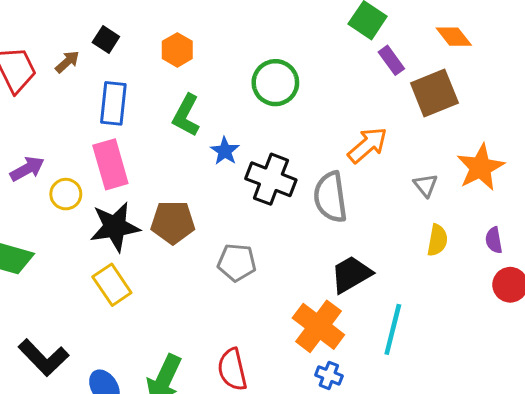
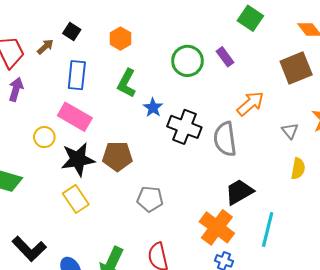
purple rectangle: (391, 60) -> (225, 57), moved
pink rectangle: (110, 164) -> (75, 117), turned -44
purple arrow: (27, 169) -> (16, 89), moved, turned -45
gray pentagon: (237, 262) -> (150, 199), moved

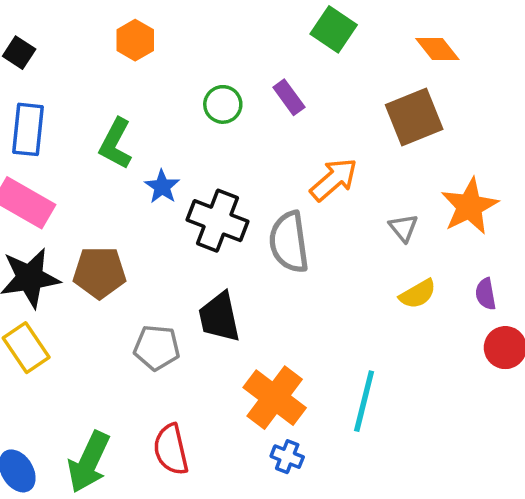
orange hexagon: (120, 39) -> (135, 40), moved
green circle: (187, 61) -> (223, 104), size x0.7
yellow semicircle: (298, 169) -> (418, 294), turned 50
black trapezoid: (239, 192) -> (219, 317), moved, turned -72

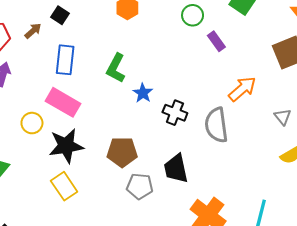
green circle: (223, 104) -> (193, 15), moved
black cross: (217, 221) -> (175, 113), size x0.7
brown pentagon: (99, 272) -> (122, 152), moved

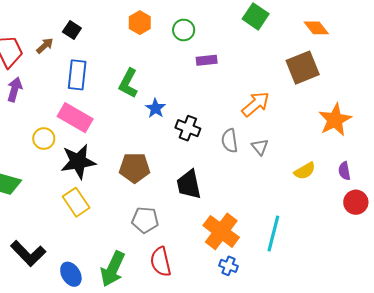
green circle: (193, 15) -> (184, 30), moved
purple rectangle: (216, 41) -> (207, 60), moved, turned -60
gray triangle: (283, 117) -> (260, 147), moved
gray semicircle: (216, 125) -> (230, 141), size x0.7
gray pentagon: (140, 186) -> (145, 220), moved

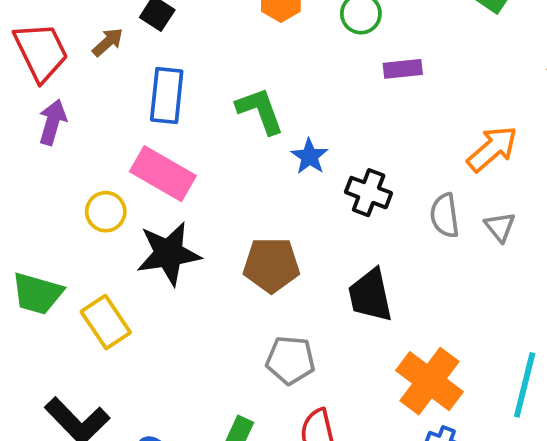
green L-shape: (128, 83) -> (260, 111), turned 132
yellow rectangle: (76, 202) -> (106, 322), moved

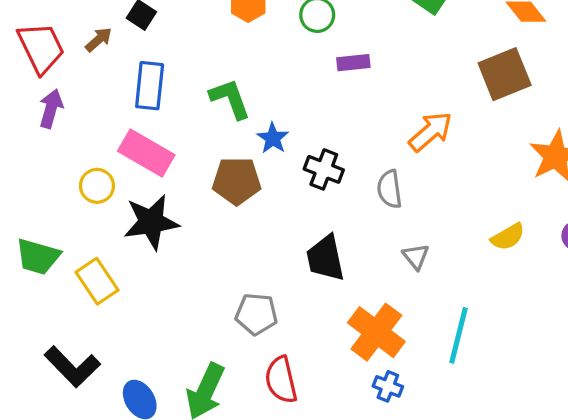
gray triangle: (500, 227) -> (416, 257), moved
brown pentagon: (271, 265) -> (237, 181), moved

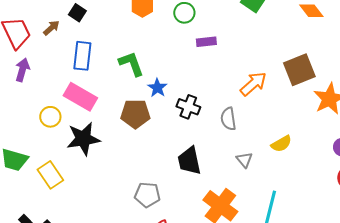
brown square: (505, 74) -> (299, 70), moved
yellow semicircle: (508, 237) -> (281, 144), moved

